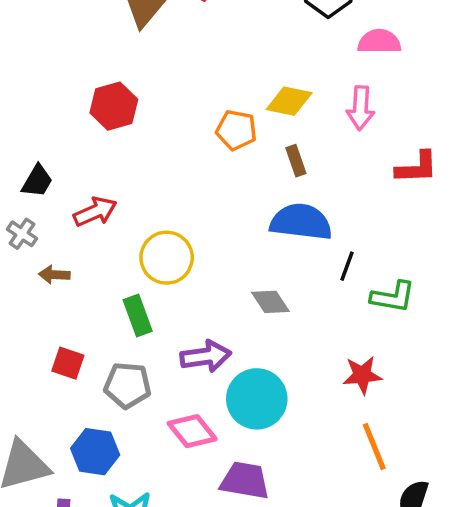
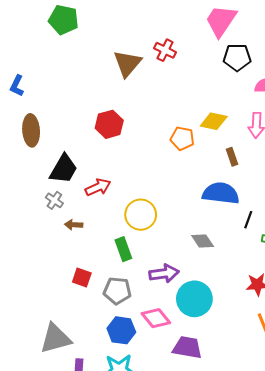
brown rectangle: (296, 161) -> (232, 157), moved
black trapezoid: (37, 181) -> (64, 169), size x1.5
blue hexagon: (95, 452) -> (121, 330), moved

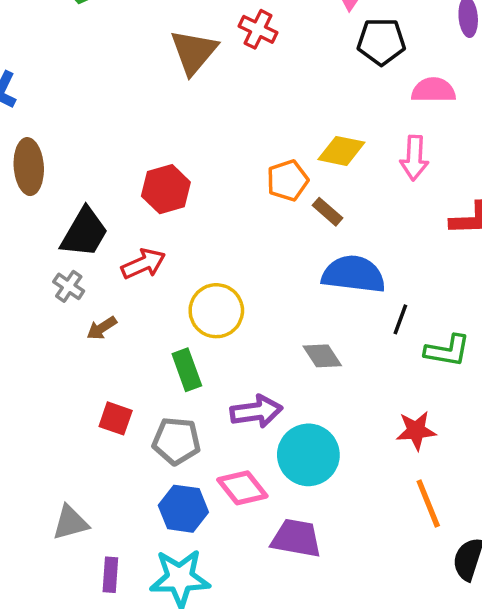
red hexagon: (109, 124) -> (166, 189), moved
orange pentagon: (182, 139) -> (288, 180), turned -30
brown rectangle: (232, 157) -> (327, 212), moved, turned -30
brown arrow: (74, 225) -> (102, 328), turned -36
gray triangle: (55, 338) -> (70, 523), size x0.7

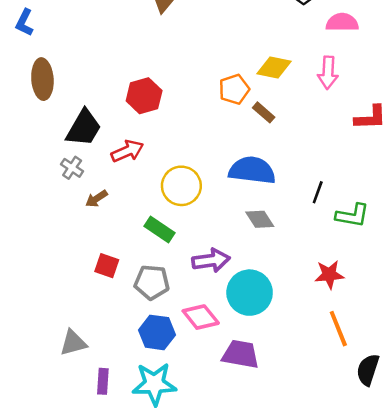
blue semicircle: (354, 274) -> (252, 170), moved
green rectangle: (187, 370) -> (159, 230), turned -36

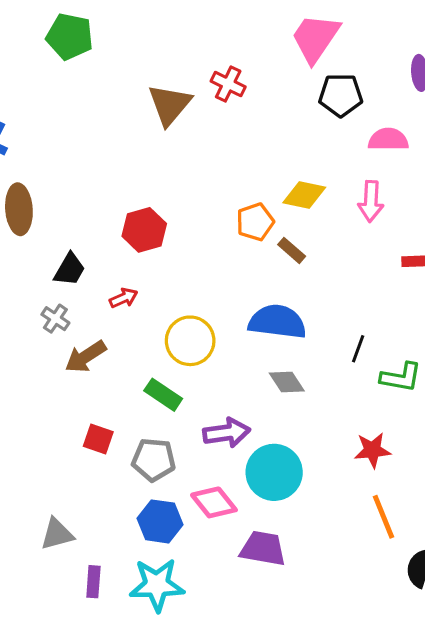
black trapezoid: (84, 128) -> (70, 269), size x0.7
red arrow: (127, 151) -> (124, 298), size x0.7
brown arrow: (96, 199) -> (86, 357), size x1.5

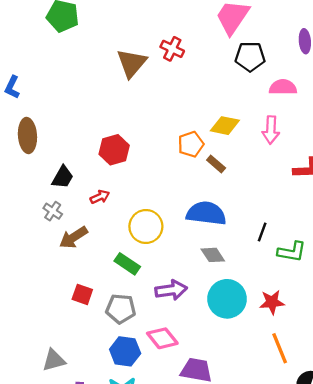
cyan circle: (274, 472) -> (227, 299), moved

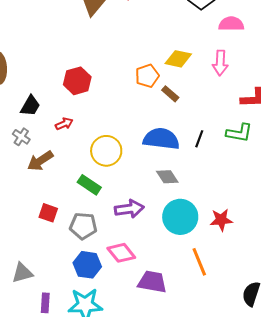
black line: (262, 232) -> (199, 139), moved
green L-shape: (292, 252) -> (239, 133), moved
orange line: (280, 348) -> (199, 262), moved

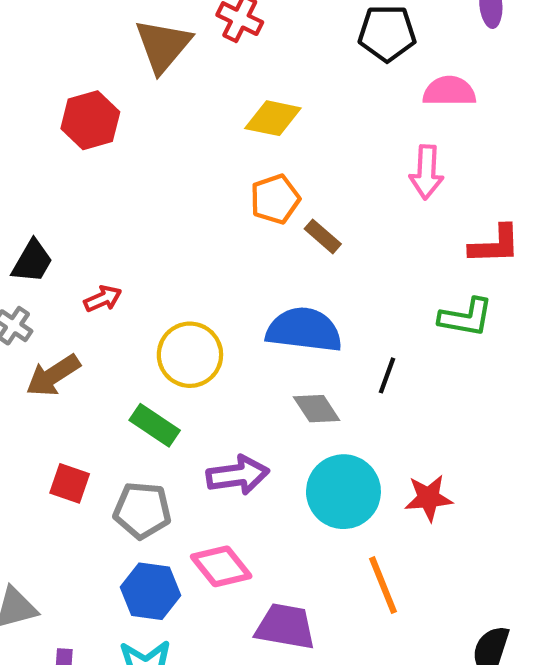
yellow diamond: (178, 59) -> (273, 118), moved
red hexagon: (77, 81) -> (90, 120), moved
black line: (199, 139) -> (387, 375), moved

